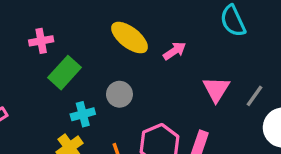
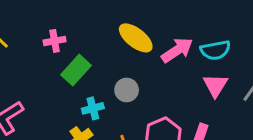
cyan semicircle: (233, 21) -> (215, 50), moved, turned -76
pink arrow: (175, 51) -> (177, 50), size x1.5

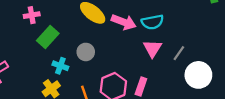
pink arrow: (177, 50) -> (124, 22), turned 55
cyan cross: (93, 108) -> (60, 66), turned 35

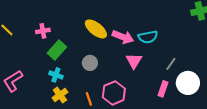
pink triangle: (152, 48) -> (134, 61), moved
cyan cross: (60, 66) -> (56, 75), moved
pink rectangle: (141, 86) -> (163, 89), moved

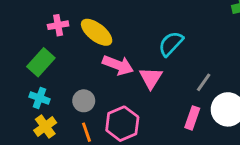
pink cross: (43, 31) -> (58, 25), moved
pink arrow: (123, 37) -> (118, 65), moved
cyan semicircle: (148, 37) -> (171, 44), turned 144
gray circle: (90, 63) -> (84, 101), moved

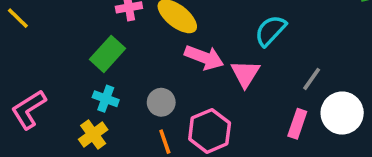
yellow cross: (45, 127) -> (93, 135), moved

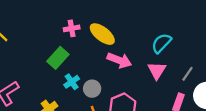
pink triangle: (245, 74) -> (157, 70), moved
cyan cross: (106, 99) -> (72, 82), moved, turned 35

